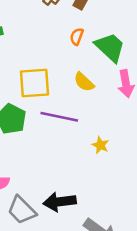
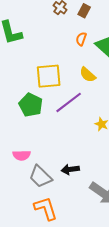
purple line: (59, 117) -> (69, 102), turned -48
black arrow: (60, 202) -> (70, 169), size x0.7

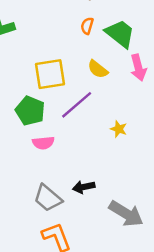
pink semicircle: (22, 155) -> (43, 143), moved

